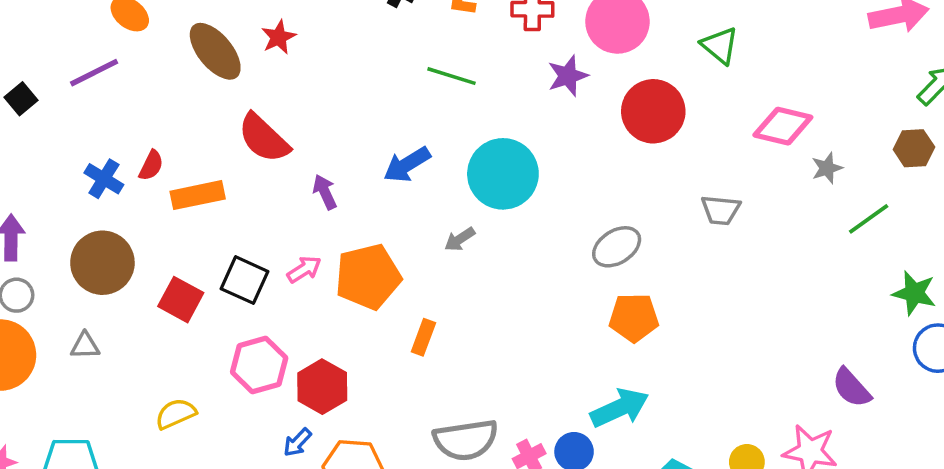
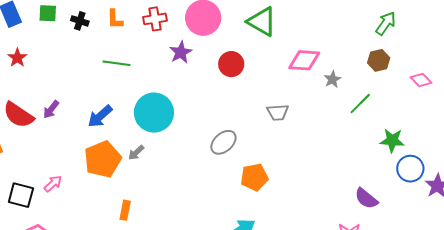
green triangle: (720, 45) -> (262, 22), size x1.4
red circle: (653, 111) -> (231, 64), size x0.7
purple arrow: (325, 192) -> (51, 109), moved, turned -108
orange pentagon: (368, 277) -> (103, 159), moved
orange pentagon: (634, 318) -> (254, 177), moved

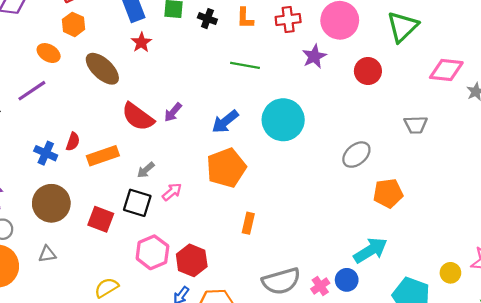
green triangle: (262, 22) -> (403, 27), turned 44
red star: (17, 58) -> (141, 42), moved
gray arrow: (136, 153) -> (146, 170), moved

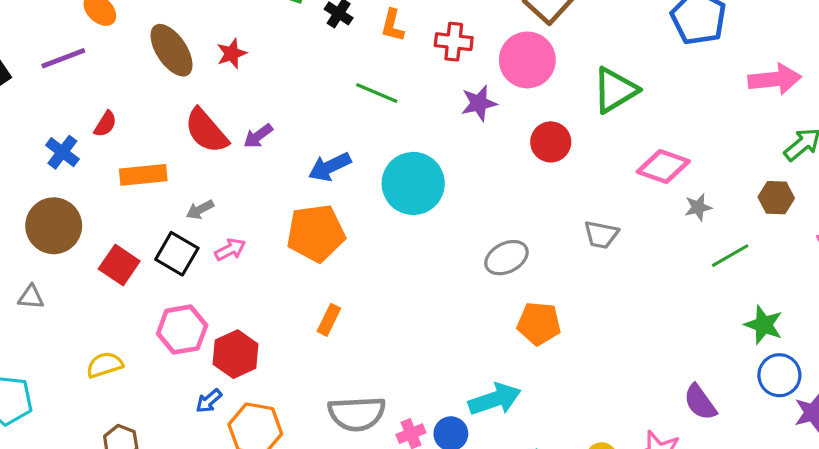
red star: (141, 42) -> (232, 54), moved
red semicircle: (73, 142) -> (105, 124), moved

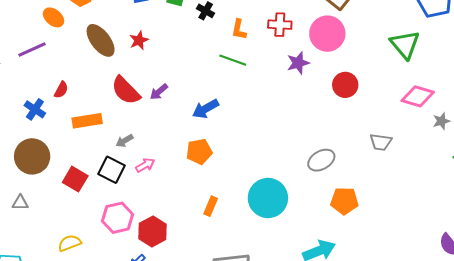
orange L-shape: (393, 25) -> (239, 29), moved
green triangle: (615, 90) -> (405, 45), moved, turned -36
cyan circle: (413, 183) -> (268, 198), moved
orange pentagon: (316, 233) -> (199, 152), size x0.7

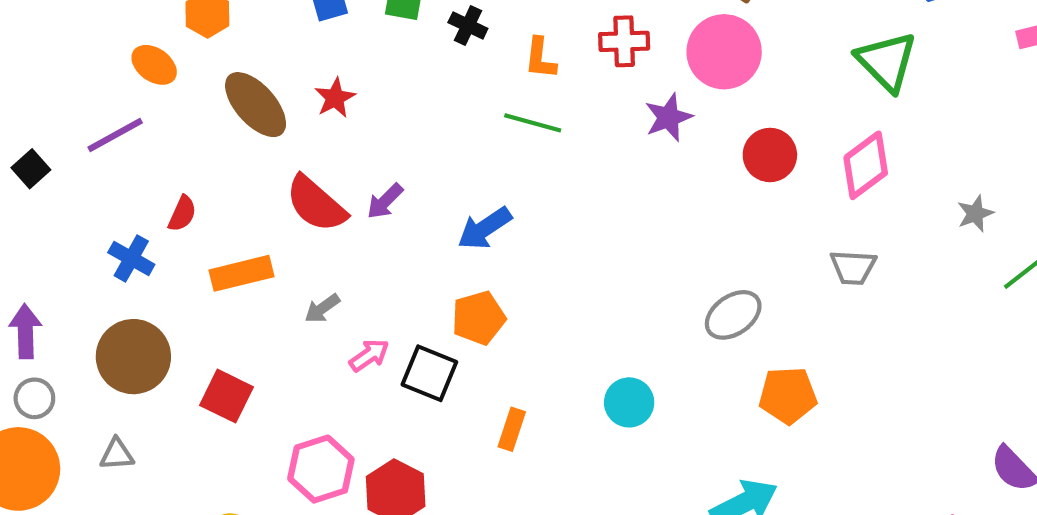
pink diamond: (418, 96) -> (866, 165), moved, turned -48
black square: (111, 170) -> (429, 373), moved
cyan circle: (268, 198) -> (629, 402), size x0.6

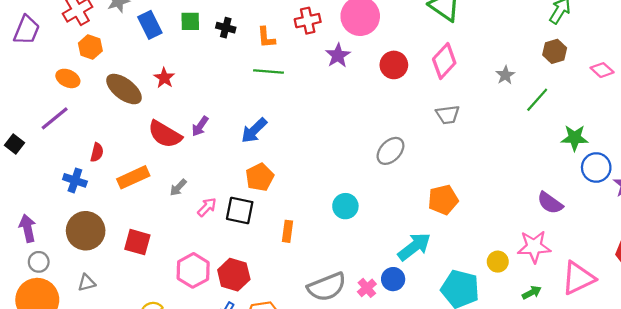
orange pentagon: (788, 395) -> (443, 200), moved

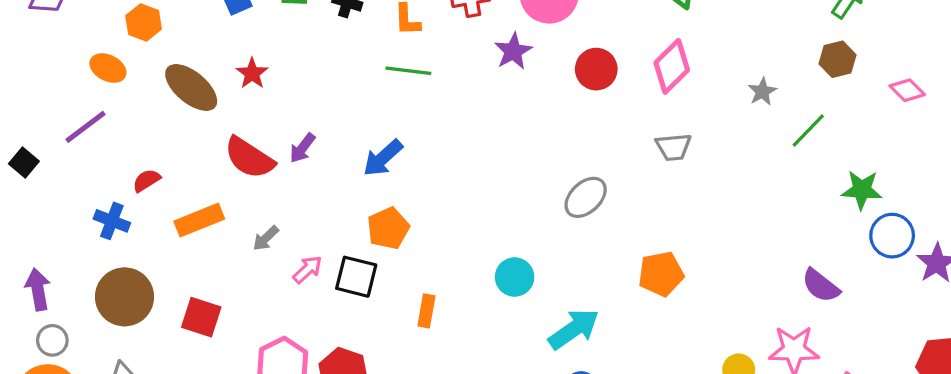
red semicircle: (97, 152) -> (146, 180), turned -138
cyan arrow: (414, 247) -> (574, 329), moved

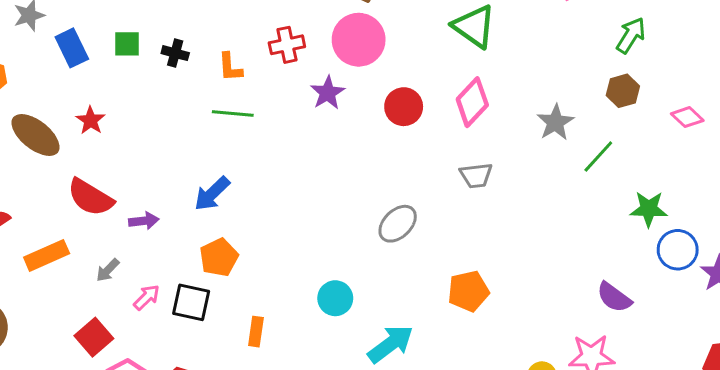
gray star: (762, 92) -> (555, 122), size x1.4
purple arrow: (302, 148) -> (144, 221), moved, turned -132
red square: (201, 317) -> (94, 337), moved, turned 33

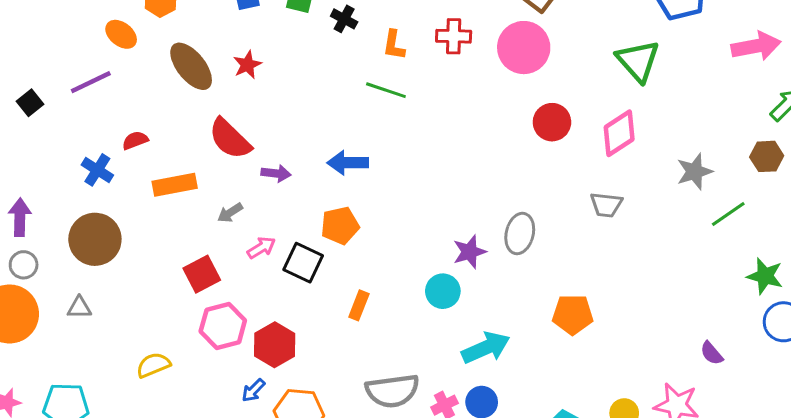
purple star: (328, 93) -> (470, 252), moved
blue arrow: (212, 194) -> (348, 163), turned 30
gray ellipse: (398, 224) -> (520, 234), turned -45
purple semicircle: (614, 297) -> (712, 353), size x0.7

